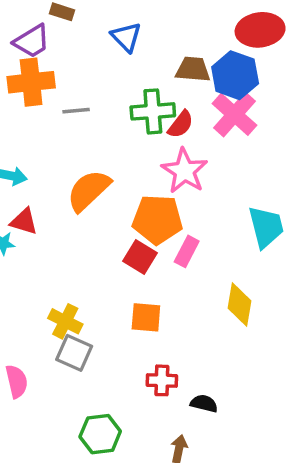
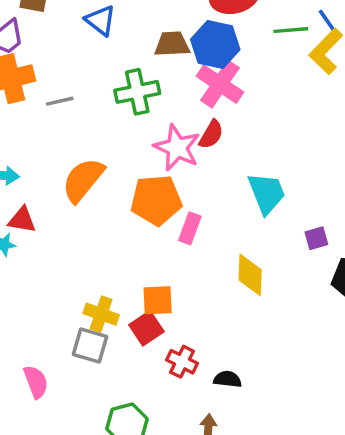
red semicircle: (181, 124) -> (211, 134), moved
red square: (140, 257) -> (146, 328), moved, turned 32
yellow cross: (65, 321) -> (101, 314), moved
red cross: (162, 380) -> (182, 362), turned 32

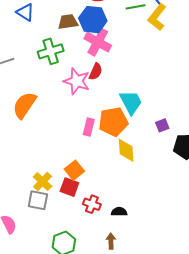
orange pentagon: (156, 200) -> (113, 122), moved
orange square: (158, 300) -> (74, 170), turned -30
yellow cross: (101, 314) -> (43, 181), turned 30
red square: (146, 328) -> (69, 187), turned -30

